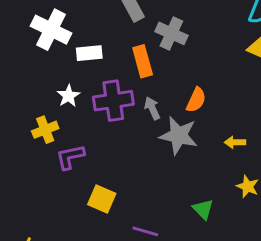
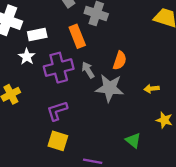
white star: (68, 96) -> (27, 57), moved
purple L-shape: (70, 157) -> (57, 111), moved

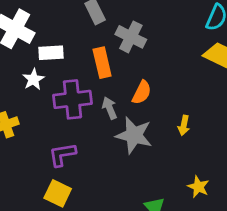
orange semicircle: (120, 60) -> (142, 92), moved
yellow arrow: (152, 89) -> (184, 125), moved, turned -80

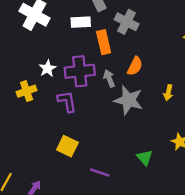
white rectangle: (51, 53) -> (81, 22), moved
white star: (33, 79) -> (48, 68), moved
purple L-shape: (62, 155) -> (67, 101), moved, turned 90

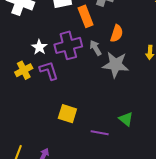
purple L-shape: (67, 101) -> (49, 71), moved
green triangle: (145, 158) -> (126, 119), moved

